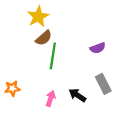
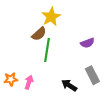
yellow star: (38, 17) -> (51, 17), moved
pink arrow: (51, 99) -> (29, 82), moved

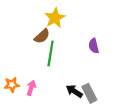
purple semicircle: (87, 43) -> (94, 46), turned 96
gray rectangle: (92, 75) -> (89, 93), moved

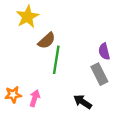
yellow star: (55, 18) -> (27, 17), moved
gray rectangle: (89, 93) -> (99, 74), moved

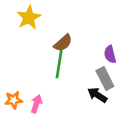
brown semicircle: (47, 41) -> (63, 43), moved
black arrow: (83, 102) -> (97, 95), moved

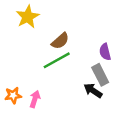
green line: (59, 63) -> (57, 60), turned 52

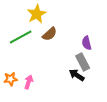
yellow star: (28, 17) -> (37, 14), moved
green line: (57, 60) -> (21, 37), moved

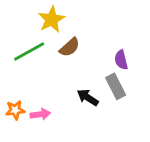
black arrow: (77, 75) -> (88, 97), moved
pink arrow: (29, 82) -> (40, 114), turned 64

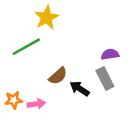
brown semicircle: (70, 47) -> (58, 76), moved
purple semicircle: (121, 60) -> (110, 54), turned 96

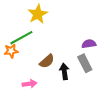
black arrow: (80, 89) -> (64, 71), turned 49
orange star: (14, 100) -> (11, 51), moved

